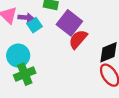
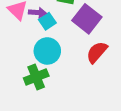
red semicircle: (78, 39) -> (97, 52), moved
cyan circle: (18, 56) -> (47, 51), moved

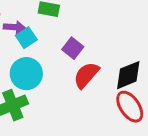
purple square: (87, 19) -> (73, 48), moved, size x0.6

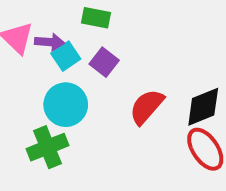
purple square: (73, 48) -> (104, 62), moved

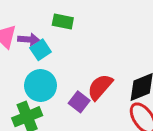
purple square: (104, 62) -> (79, 102), moved

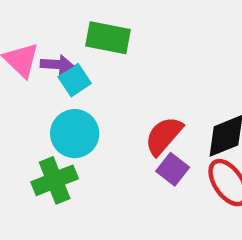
green rectangle: (63, 22) -> (108, 38), size x1.4
purple square: (79, 102) -> (173, 169), moved

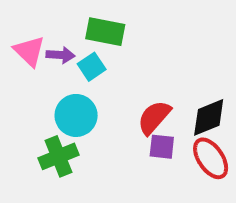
cyan square: (75, 80) -> (92, 67), moved
purple square: (173, 169) -> (162, 147), turned -32

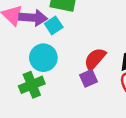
purple arrow: (60, 55) -> (33, 18), size x1.5
purple square: (162, 147) -> (89, 78), moved, turned -30

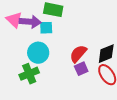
cyan square: (54, 25) -> (46, 28), turned 32
purple square: (89, 78) -> (81, 69), moved

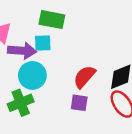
purple arrow: (30, 22) -> (22, 51), moved
purple square: (81, 69) -> (79, 103), moved, turned 32

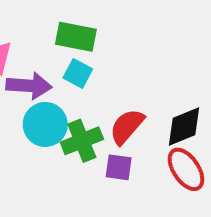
cyan square: (43, 43) -> (78, 73), moved, turned 30
green cross: (21, 103) -> (82, 141), moved

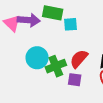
cyan square: (78, 73) -> (70, 24), moved, turned -32
purple arrow: (29, 86) -> (29, 20), moved

